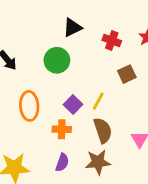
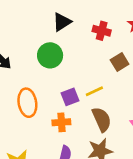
yellow line: (98, 101) -> (94, 91), turned 42
purple square: (73, 104) -> (70, 97), turned 30

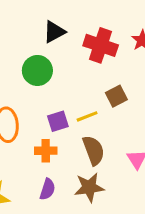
red cross: (102, 31) -> (101, 45), size x1.5
brown square: (120, 62) -> (116, 96), moved

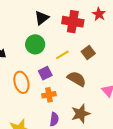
yellow line: (87, 116) -> (62, 55), moved
purple square: (58, 121) -> (45, 73), moved
brown semicircle: (94, 150) -> (77, 79), moved, turned -30

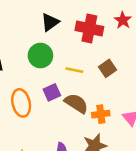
yellow line: (62, 55) -> (74, 70), turned 40
brown semicircle: (77, 79) -> (76, 103), moved
orange cross: (49, 95) -> (101, 114), moved

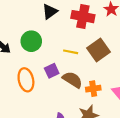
green circle: (40, 56) -> (31, 41), moved
brown square: (107, 68) -> (98, 50), size x1.5

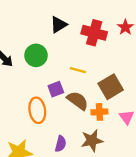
brown square: (98, 50) -> (111, 87), moved
orange ellipse: (26, 80) -> (37, 110), moved

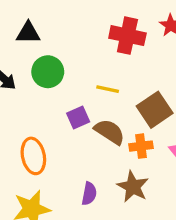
black triangle: (59, 25) -> (28, 33), moved, turned 36
orange ellipse: (37, 110) -> (33, 156), moved
brown star: (92, 141) -> (133, 187), turned -30

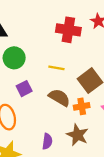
purple square: (78, 117) -> (24, 89), moved

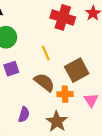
yellow line: (56, 68) -> (46, 53), turned 49
purple semicircle: (47, 141) -> (24, 114), moved

